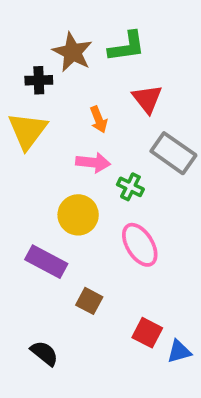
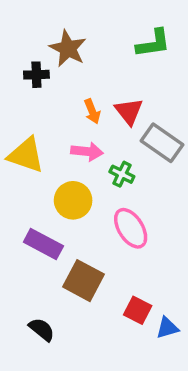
green L-shape: (127, 47) -> (153, 43), moved
red triangle: (147, 99) -> (129, 111), moved
yellow triangle: (28, 131) -> (26, 155), moved, turned -48
brown square: (89, 301) -> (84, 281), size x1.6

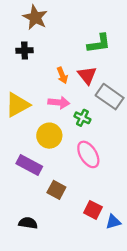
green L-shape: (153, 43) -> (99, 43), moved
brown star: (68, 49) -> (35, 17), moved
yellow triangle: (26, 155) -> (17, 105), turned -48
brown square: (84, 281) -> (56, 190), size x0.7
black semicircle: (42, 329) -> (28, 223), turned -30

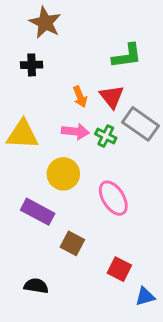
yellow triangle: (17, 105) -> (22, 135), turned 32
green cross: (82, 118) -> (106, 136), moved
blue triangle: (113, 222) -> (145, 296), moved

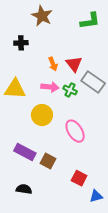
brown star: (45, 23) -> (42, 16), moved
green L-shape: (127, 56) -> (90, 21), moved
purple rectangle: (38, 212) -> (25, 152), moved

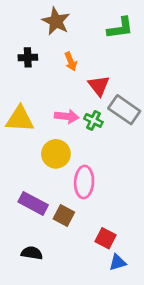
orange arrow: (53, 64) -> (71, 61), moved
pink ellipse: (75, 131) -> (84, 182), moved, turned 35
blue triangle: (96, 196) -> (118, 262), moved

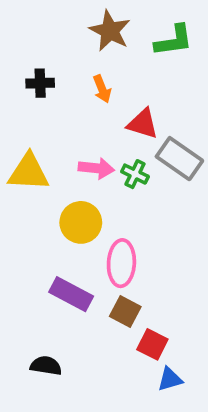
brown star: (56, 21) -> (110, 31), moved
red triangle: (99, 86) -> (143, 124), turned -35
purple rectangle: (33, 203) -> (71, 294), moved
brown square: (64, 215) -> (125, 311), moved

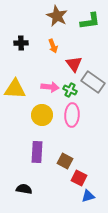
red triangle: (143, 124) -> (74, 64), turned 36
pink ellipse: (121, 263) -> (72, 115), moved
purple rectangle: (71, 294) -> (37, 152), turned 65

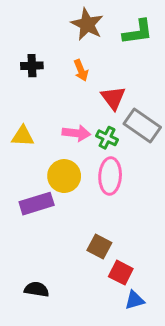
yellow triangle: (15, 89) -> (23, 136), size x0.7
purple rectangle: (37, 152) -> (37, 204), moved, turned 70

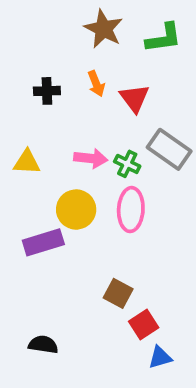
black cross: (32, 66) -> (47, 91), moved
red triangle: (113, 98) -> (134, 98), moved
red square: (121, 273) -> (144, 324), turned 30

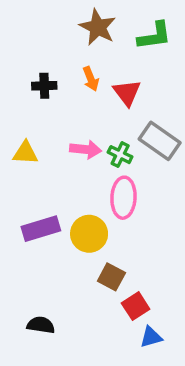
yellow circle: (76, 210) -> (89, 234), moved

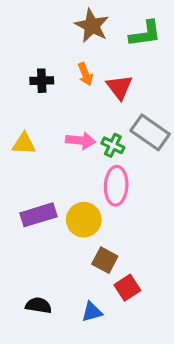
blue triangle: (151, 337) -> (92, 312), moved

